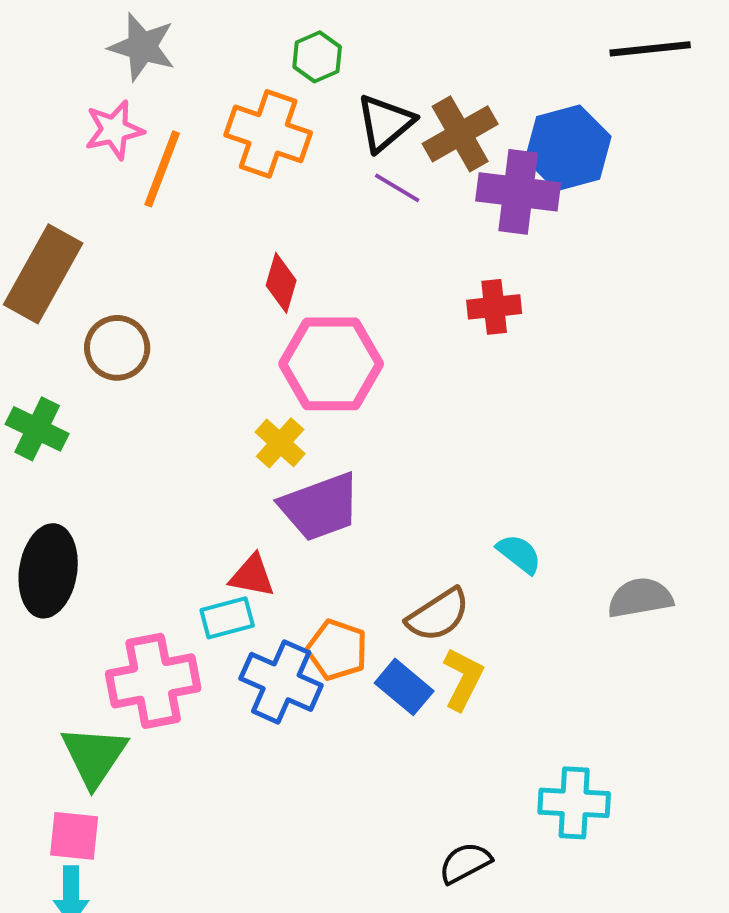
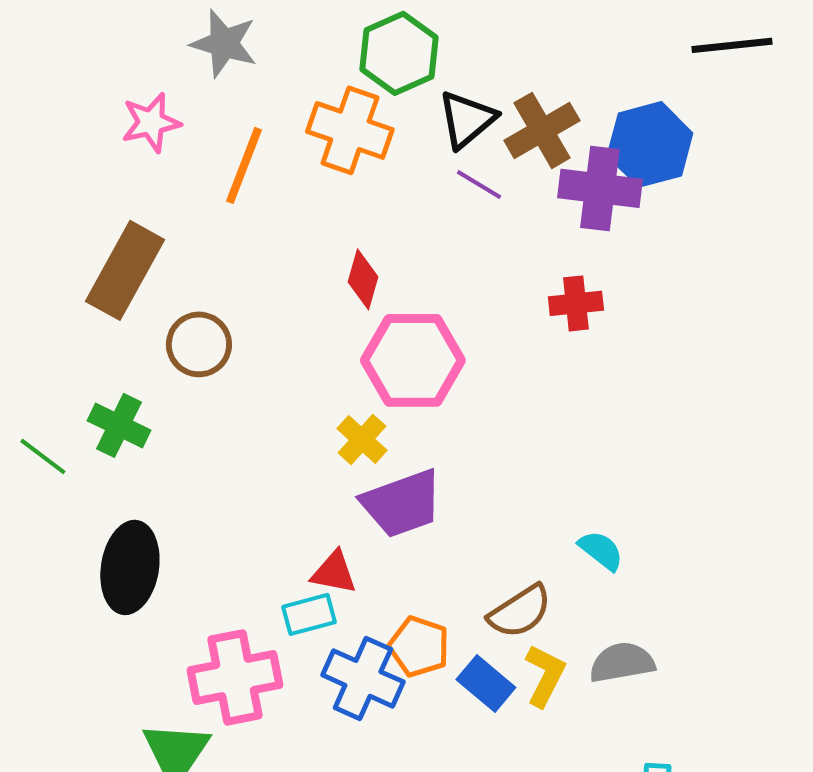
green hexagon: (317, 57) -> (399, 53), size x1.6
pink star: (114, 130) -> (151, 122), moved
gray semicircle: (640, 598) -> (622, 662), moved

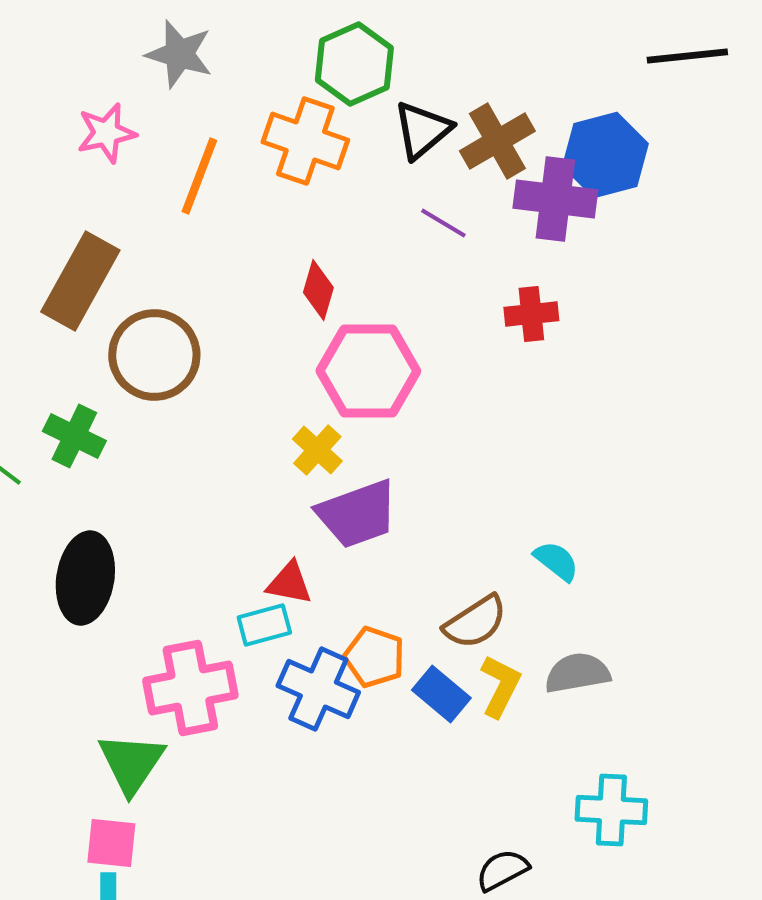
purple line: (479, 184) -> (443, 223), moved
brown circle: (199, 344) -> (154, 355), size x1.4

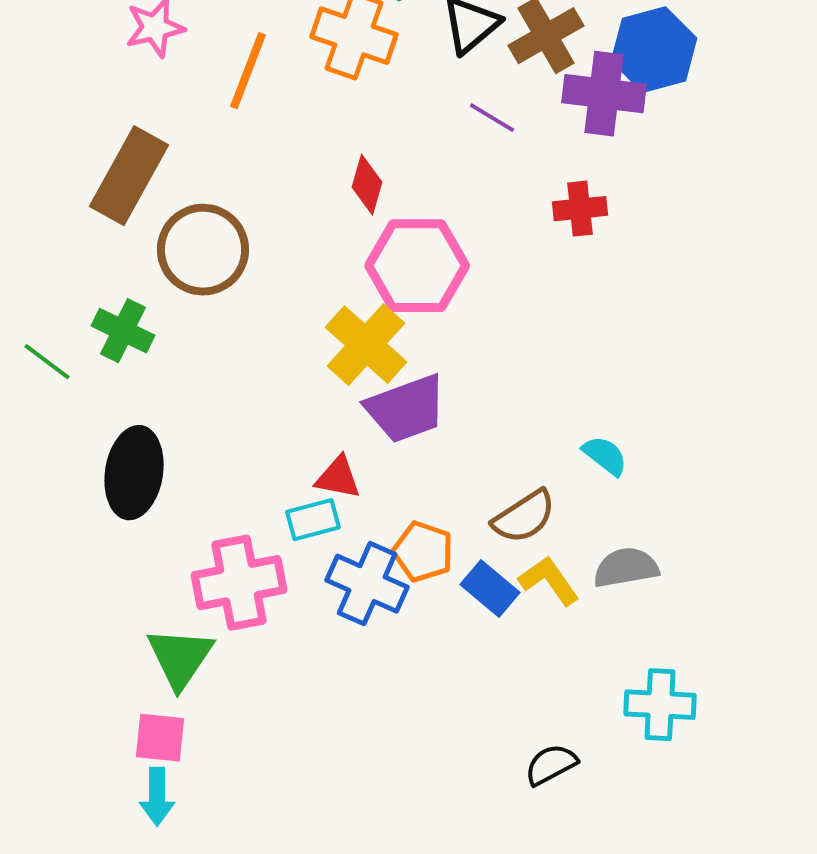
yellow cross: (317, 450) -> (366, 345), size x1.6
yellow L-shape: (500, 686) -> (549, 581), turned -62

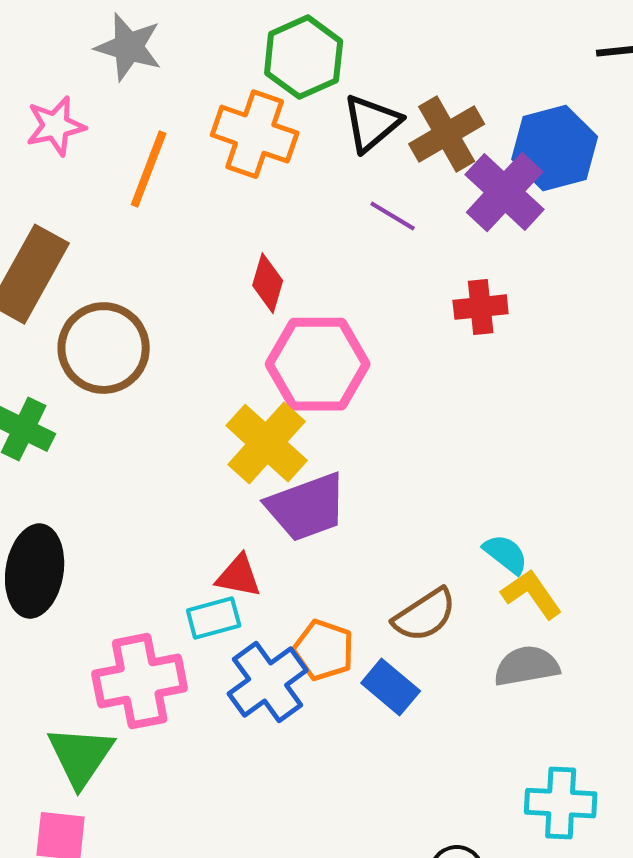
purple cross: (604, 94) -> (505, 192), turned 36
yellow L-shape: (549, 581) -> (532, 594), moved
blue cross: (367, 584) -> (268, 682), turned 30

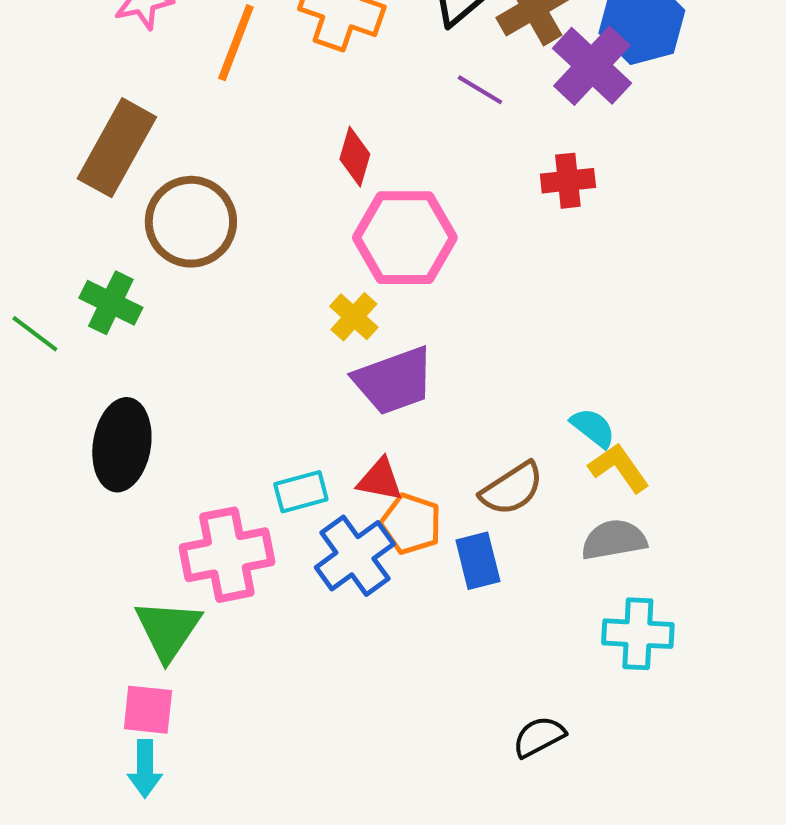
yellow cross: (267, 443) -> (354, 317), size x0.6
red triangle: (239, 576) -> (380, 480), moved
blue rectangle: (391, 687) -> (478, 561), turned 36
cyan cross: (561, 803) -> (638, 634), moved

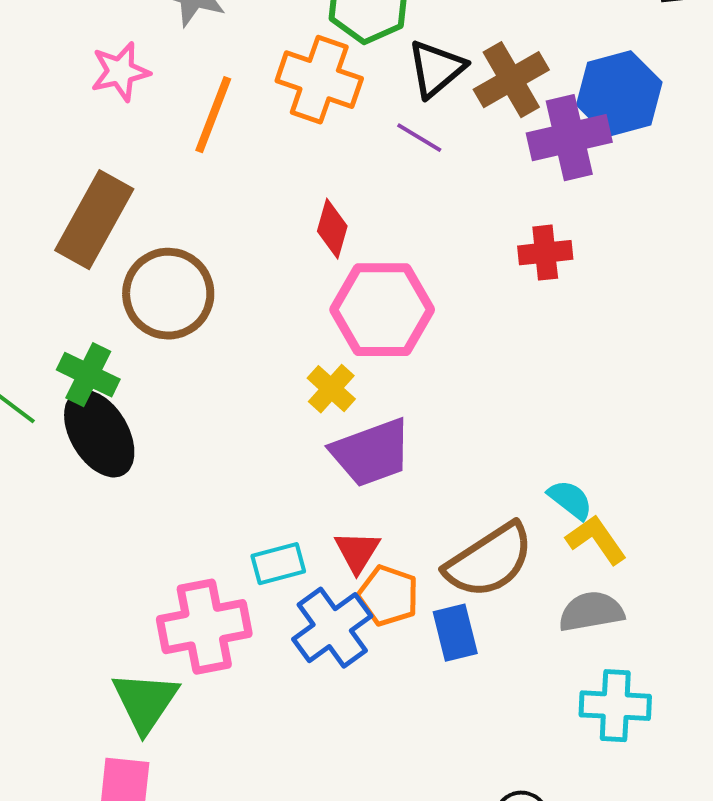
purple cross: (592, 66) -> (569, 138), turned 34
purple line: (480, 90) -> (419, 138), moved
black ellipse: (122, 445) -> (99, 434), moved, turned -40
red triangle: (380, 480) -> (357, 552), turned 51
brown semicircle: (512, 489) -> (489, 561), size x1.4

